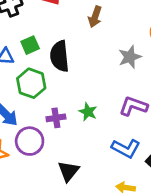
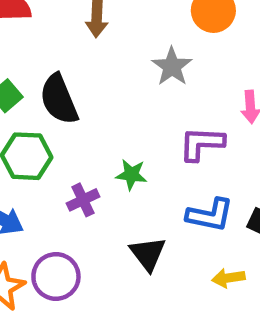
purple circle: (30, 141) -> (56, 276), moved
black triangle: (68, 171) -> (148, 254), moved

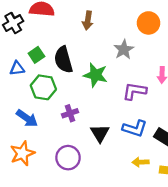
green star: (131, 175) -> (95, 75), moved, size x1.5
black triangle: (148, 254) -> (100, 133), moved
purple circle: (56, 276) -> (68, 158), moved

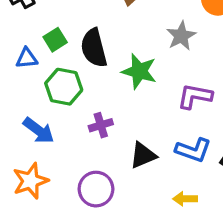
black triangle: (100, 133) -> (143, 155), turned 36
yellow arrow: (141, 162) -> (185, 199), moved

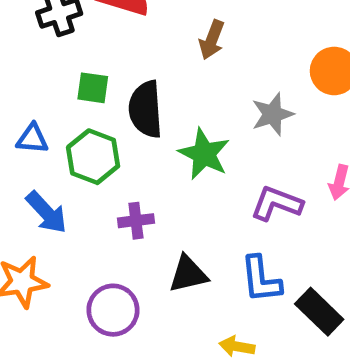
green square: (55, 40) -> (93, 88), turned 30
blue triangle: (27, 58) -> (32, 139), moved
blue L-shape: (193, 150) -> (261, 279), turned 54

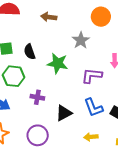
brown arrow: (212, 40) -> (49, 17), turned 91
black semicircle: (146, 109) -> (30, 52), size x0.7
purple cross: (136, 221) -> (37, 97), turned 32

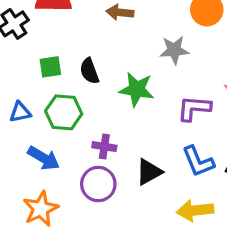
gray star: (81, 40) -> (174, 50), turned 30
purple circle: (38, 135) -> (98, 184), moved
yellow arrow: (91, 137) -> (195, 210), size x1.5

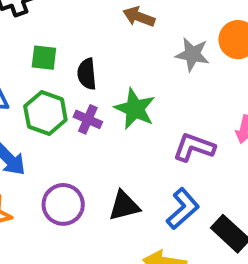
gray star: (174, 50) -> (192, 54), moved
purple cross: (104, 147) -> (88, 119), moved
blue L-shape: (198, 161) -> (183, 209), turned -124

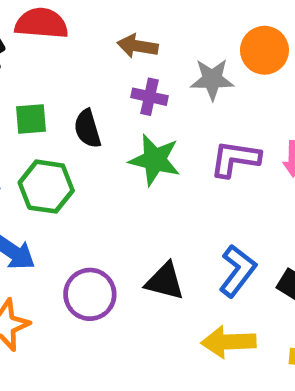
purple cross: (88, 119) -> (150, 97), moved
purple L-shape: (194, 147) -> (235, 159), moved
black triangle: (124, 206) -> (165, 281), turned 40

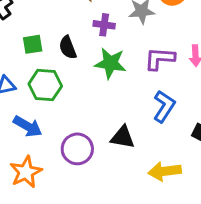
blue L-shape: (238, 271) -> (164, 106), moved

